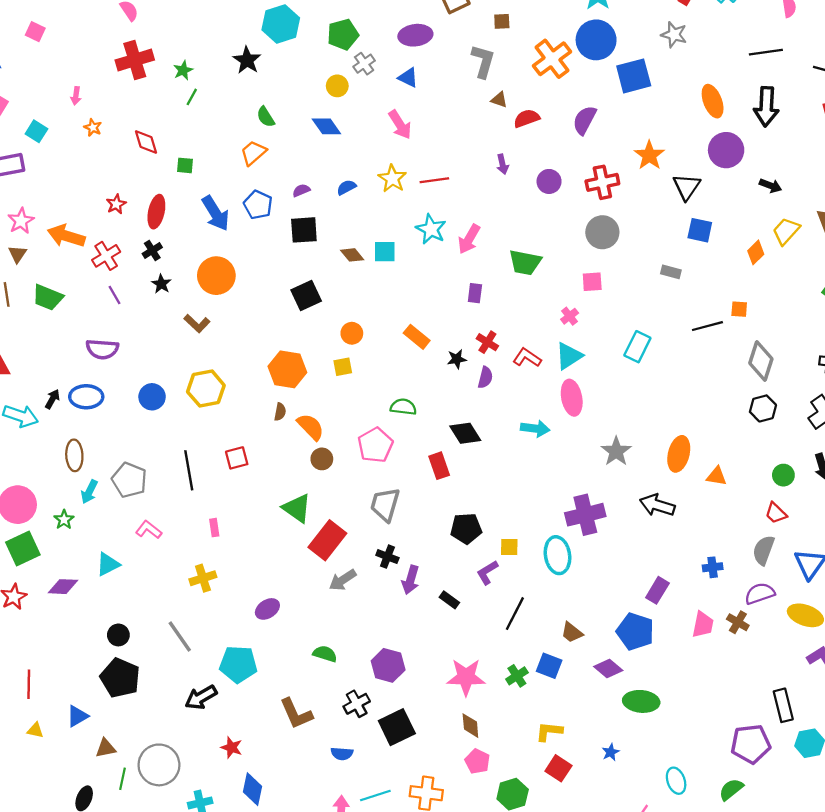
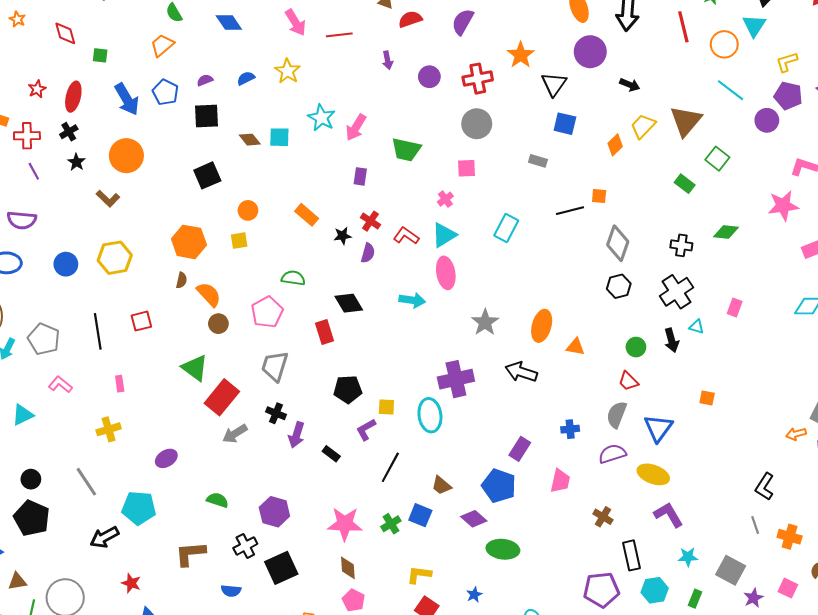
red line: (434, 180) -> (339, 35), moved
red cross: (106, 256) -> (27, 136), turned 30
brown cross: (738, 622) -> (603, 517), moved
brown L-shape: (296, 714) -> (190, 554), turned 108

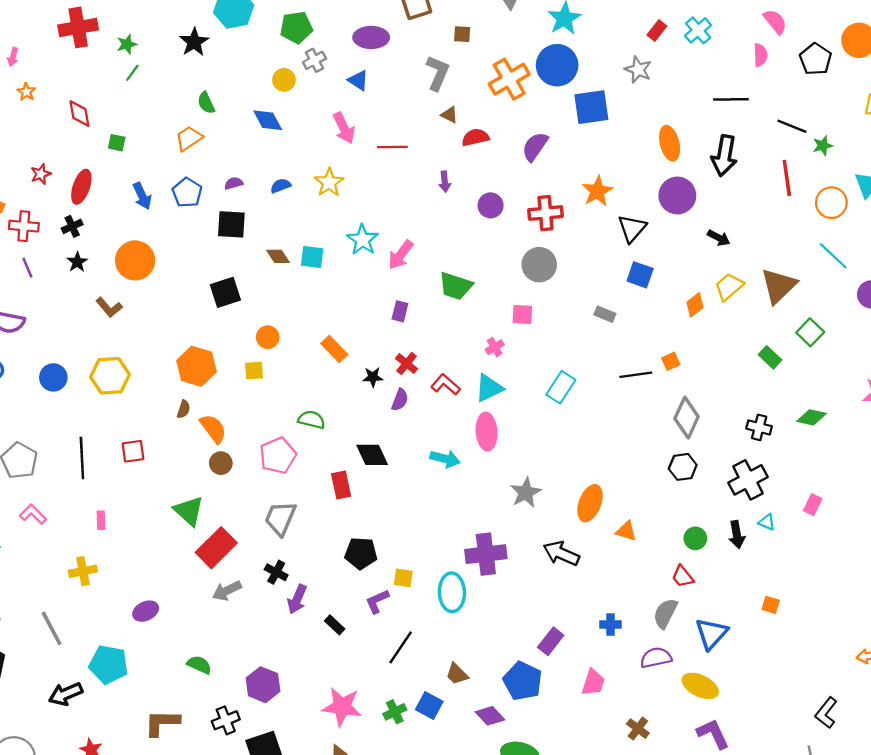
blue arrow: (127, 99) -> (142, 196), size x0.7
orange square: (599, 196) -> (671, 361), turned -35

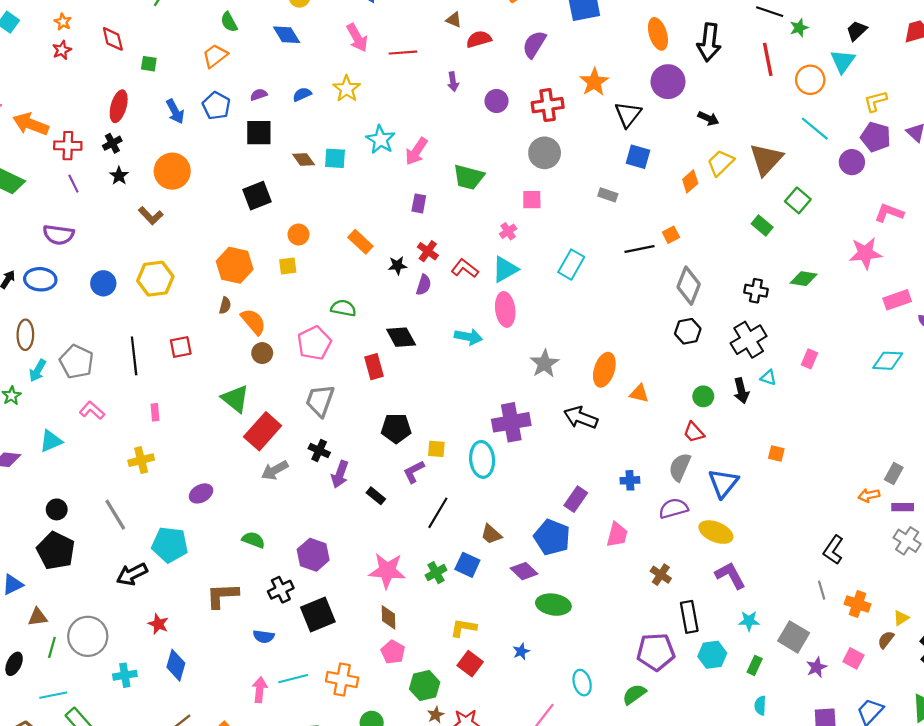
red star: (41, 174) -> (62, 50), moved

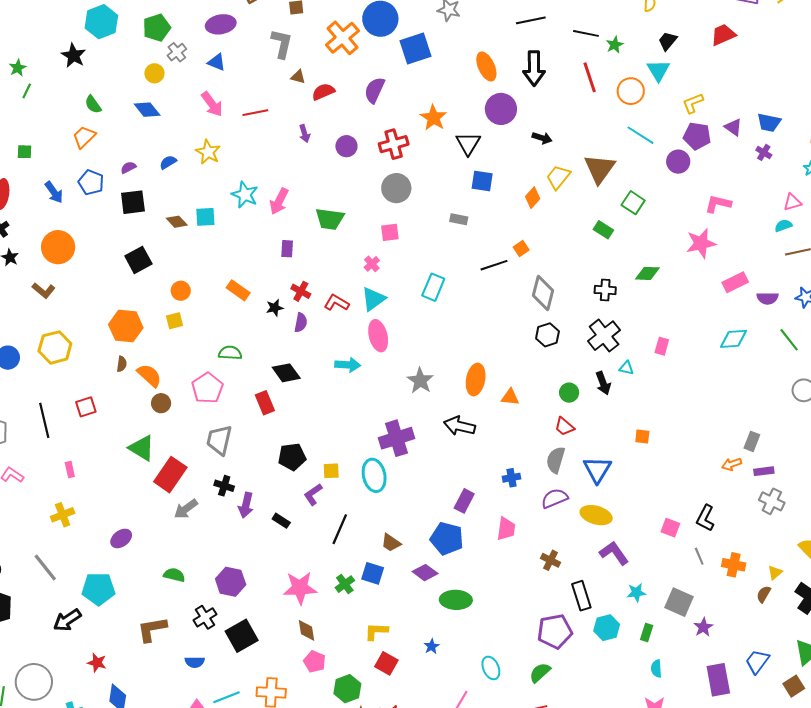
pink square: (853, 658) -> (670, 528), moved

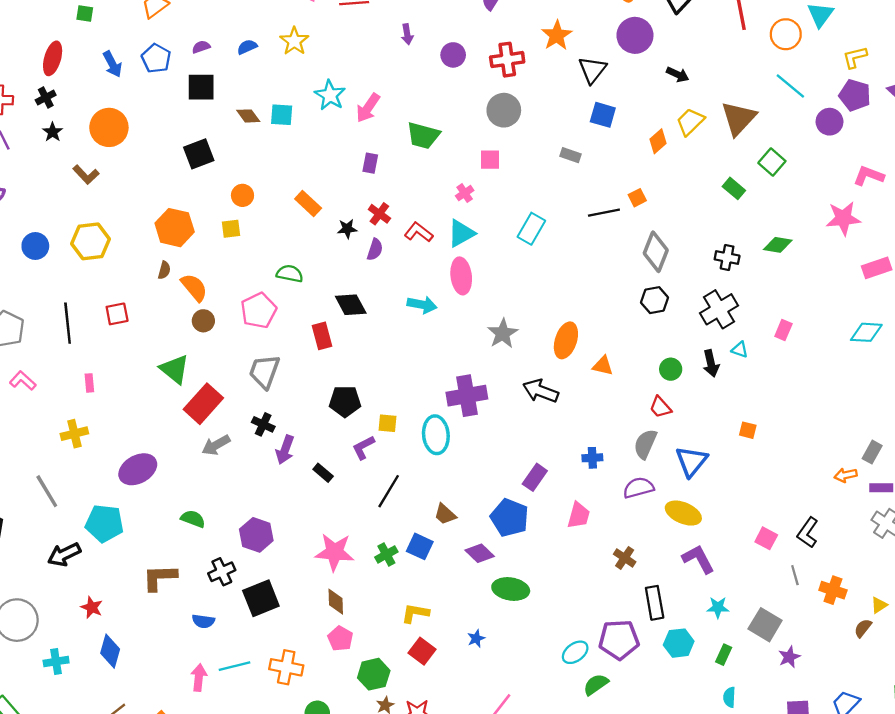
purple ellipse: (121, 538) -> (138, 469), size x1.5
cyan ellipse: (491, 668) -> (575, 652), moved, turned 70

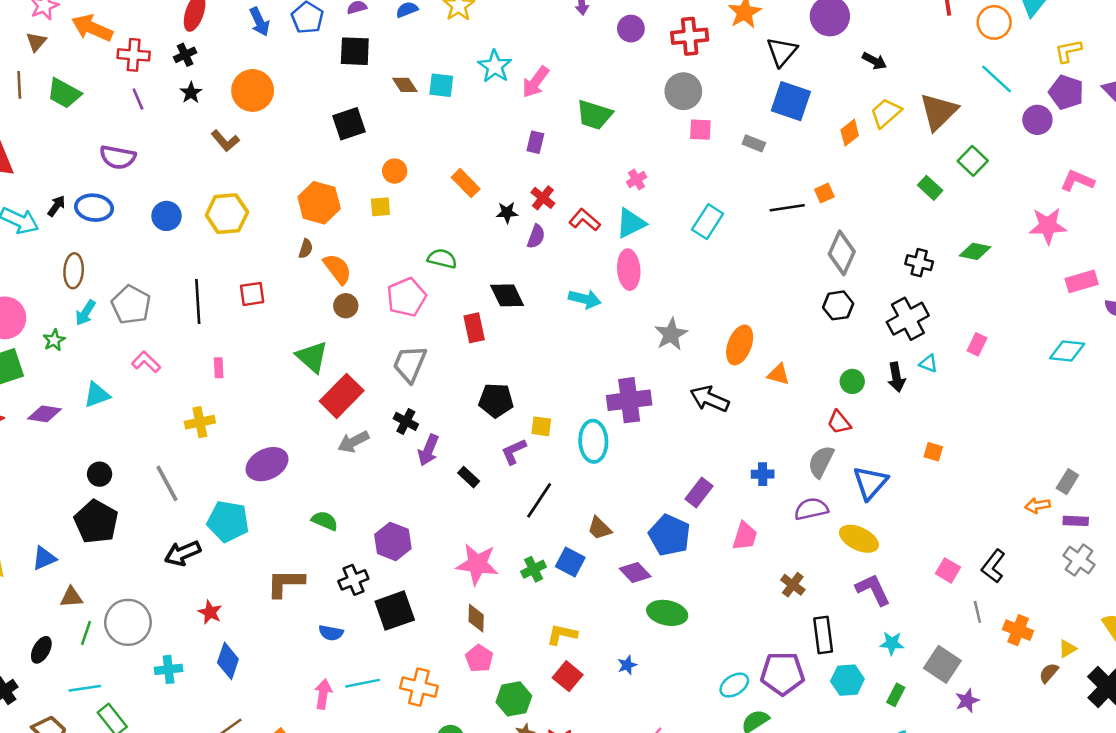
blue square: (603, 115) -> (791, 101), size x1.4
pink square: (490, 160) -> (700, 130), moved

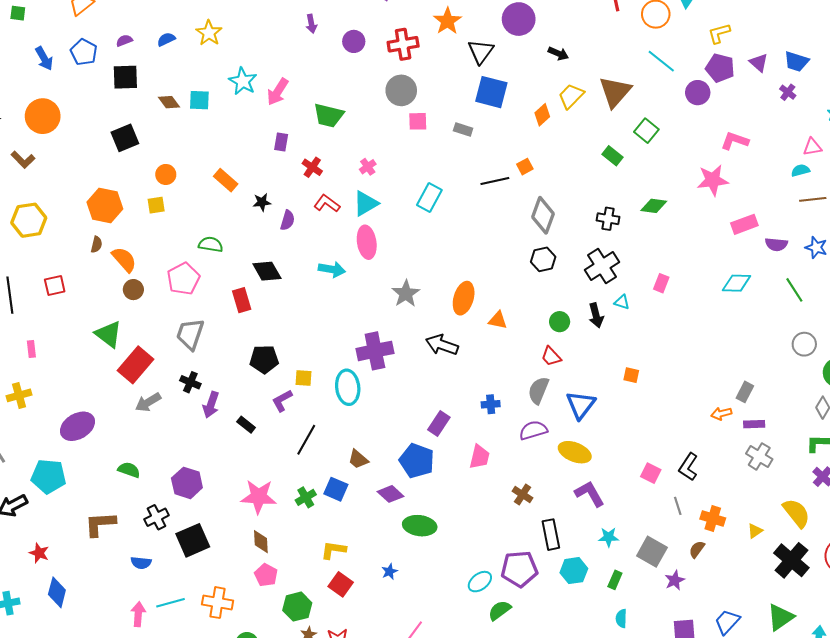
red cross: (543, 198) -> (312, 167), moved
brown semicircle: (1049, 673) -> (697, 549), moved

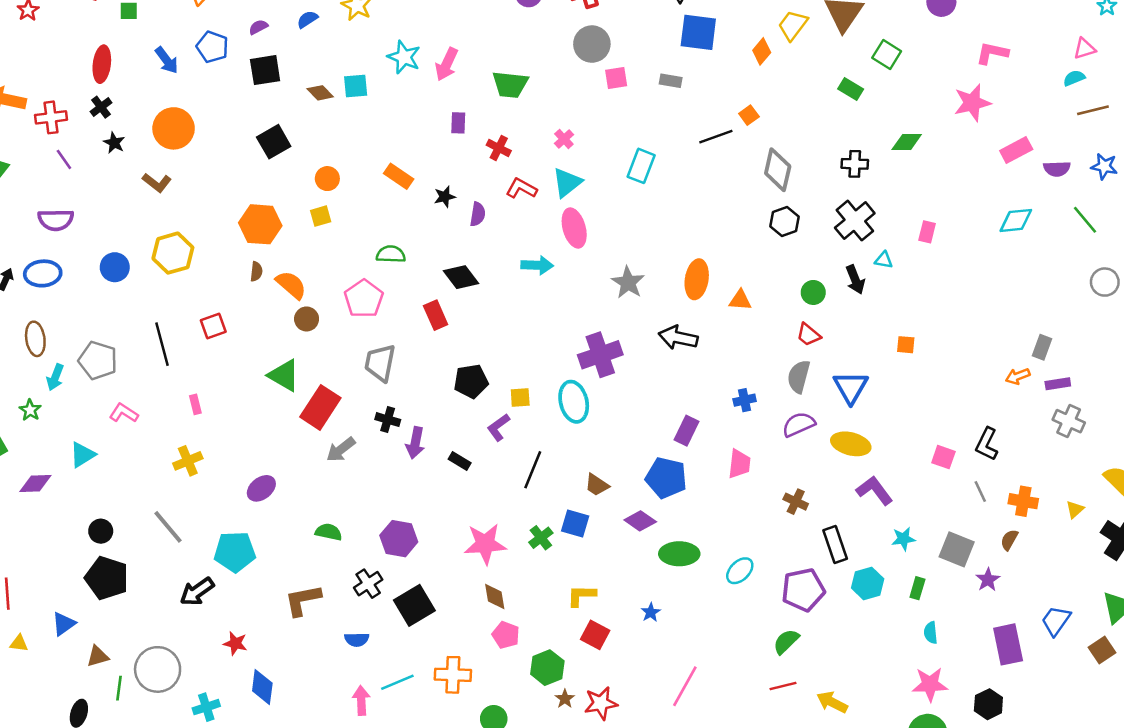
purple ellipse: (77, 426) -> (261, 488), size x0.7
cyan ellipse: (480, 582) -> (740, 571), moved

